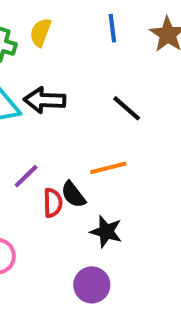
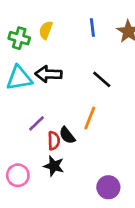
orange line: (108, 168) -> (90, 118), turned -55
black star: (106, 232) -> (54, 166), moved
purple circle: (92, 285) -> (108, 187), moved

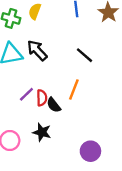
black arrow: (48, 74) -> (37, 50), turned 45
red semicircle: (54, 141) -> (42, 98), moved

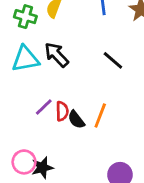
orange line: (74, 90) -> (100, 115), moved
black star: (42, 132) -> (42, 168), moved, turned -30

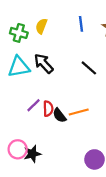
orange line: (100, 115) -> (79, 112), turned 54

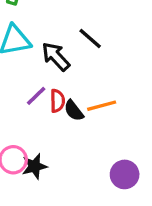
black arrow: (44, 63) -> (56, 57), moved
black line: (89, 68) -> (90, 39), moved

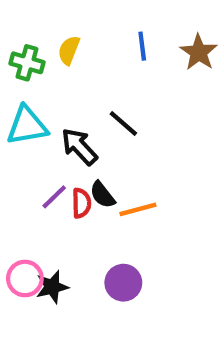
black semicircle: (74, 111) -> (102, 195), moved
purple circle: (125, 174) -> (123, 283), moved

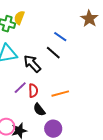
blue line: (142, 46) -> (60, 37), moved, turned -48
yellow semicircle: (69, 50) -> (19, 18), moved
black semicircle: (102, 195) -> (39, 110), moved

